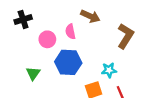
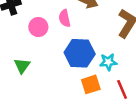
blue hexagon: (68, 62) -> (80, 53), moved

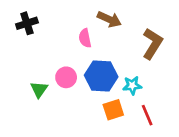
pink circle: (38, 27) -> (66, 77), moved

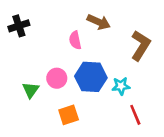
orange square: (113, 110) -> (69, 115), moved

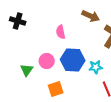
brown arrow: (99, 22) -> (91, 16), moved
black cross: (19, 26) -> (18, 21), turned 35

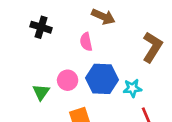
brown arrow: (91, 16) -> (103, 17), moved
black cross: (18, 21) -> (41, 27), moved

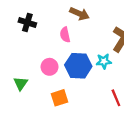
cyan star: (132, 88) -> (104, 61), moved
green triangle: (41, 92) -> (21, 83), moved

